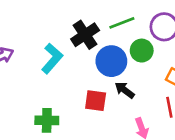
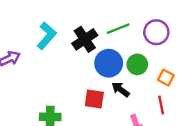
green circle: (142, 51) -> (137, 64), moved
cyan L-shape: (52, 58) -> (47, 36), moved

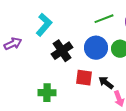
black cross: (85, 39) -> (62, 51), moved
black arrow: (121, 89) -> (106, 83), moved

